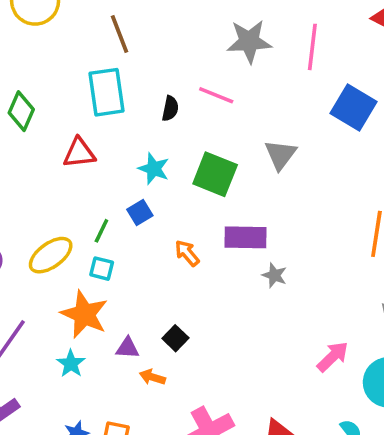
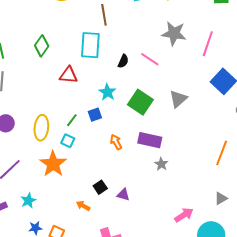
yellow ellipse: (51, 255) -> (41, 128), turned -60
purple triangle: (127, 348) -> (123, 195), moved
cyan star: (71, 364) -> (28, 201), moved

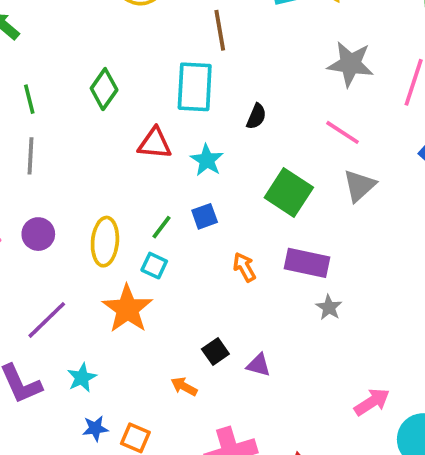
pink line: (150, 59) -> (343, 132), moved
cyan star: (107, 92) -> (207, 160), moved

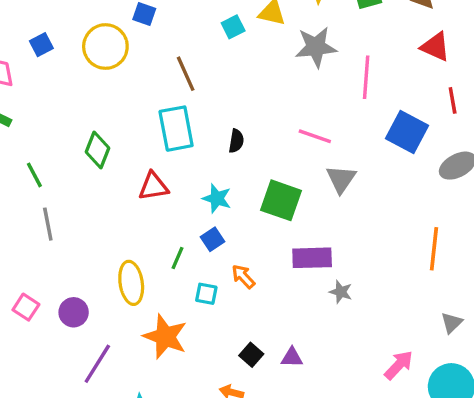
gray star: (350, 64) -> (316, 47), moved
cyan star: (207, 160) -> (217, 198), moved
purple circle: (38, 234) -> (74, 312), moved
cyan square: (154, 266) -> (206, 294), moved
orange arrow: (244, 267) -> (243, 277), moved

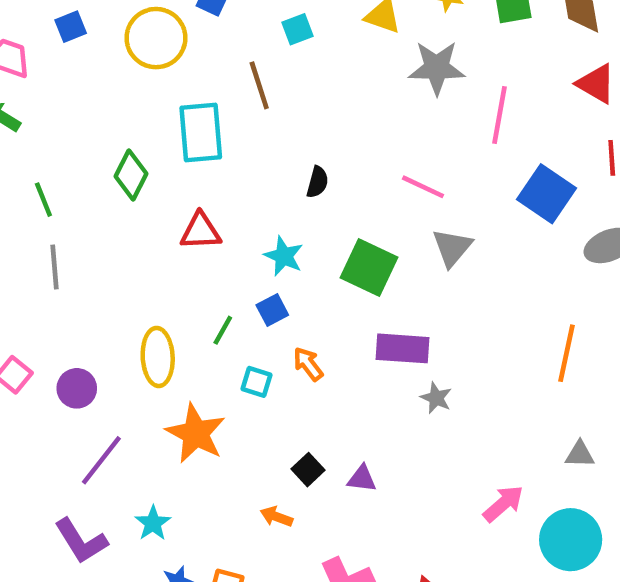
cyan square: (233, 27) -> (297, 29), moved
cyan rectangle: (176, 129) -> (201, 132), moved
gray triangle: (452, 323) -> (580, 454), turned 40

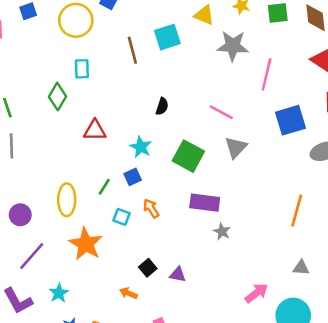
cyan square: (297, 29) -> (167, 37), moved, size x1.5
cyan rectangle: (201, 132) -> (82, 69), moved, size x0.6
blue square: (547, 194) -> (291, 120), turned 36

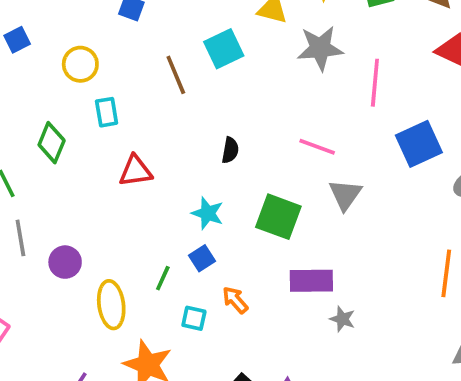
yellow circle: (76, 20) -> (80, 64), moved, size x0.7
green diamond: (57, 97) -> (52, 143), moved
red triangle: (95, 130) -> (135, 171), moved
purple circle: (20, 215) -> (65, 262), moved

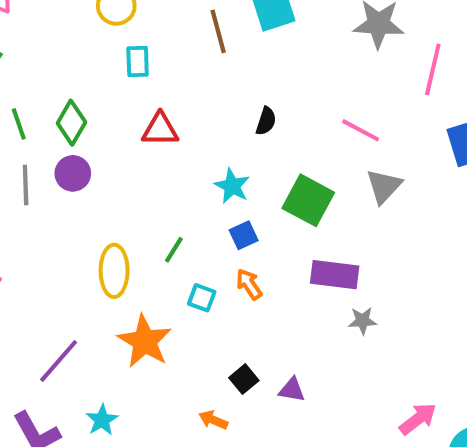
green diamond: (52, 143) -> (71, 123), moved
blue square: (202, 258) -> (244, 235), moved
purple circle: (65, 262) -> (73, 173), moved
gray star: (342, 319) -> (362, 321), turned -30

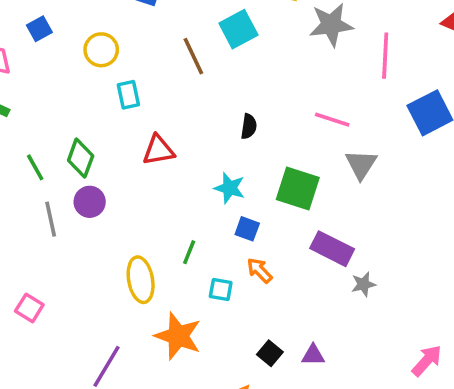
blue square: (244, 235) -> (247, 229), turned -35
purple rectangle: (335, 275) -> (332, 249), turned 30

